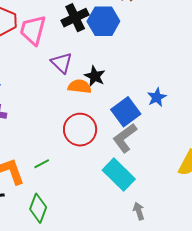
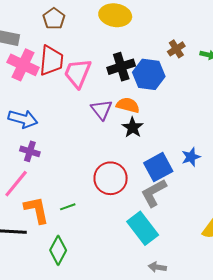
orange semicircle: (80, 86) -> (128, 105), moved
gray arrow: (139, 211) -> (157, 267), turned -72

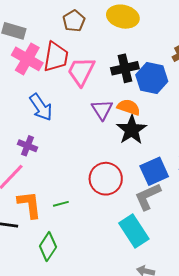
brown pentagon: (54, 19) -> (74, 21), moved
blue arrow: (23, 119) -> (41, 107), moved, turned 36
black star: (133, 127) -> (132, 130), size x1.4

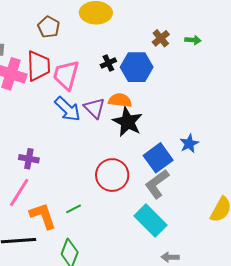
black cross: (125, 68) -> (108, 63), size x0.6
blue arrow: (41, 107) -> (67, 109), moved

